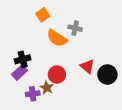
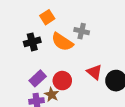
black cross: (23, 59) -> (32, 42), moved
purple rectangle: (20, 72) -> (38, 78), moved

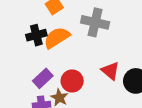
gray cross: (82, 31) -> (95, 22), size x1.5
orange semicircle: (62, 42) -> (57, 38), moved, turned 115

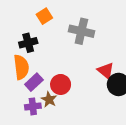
orange semicircle: (57, 38) -> (21, 67), moved, turned 115
red triangle: (110, 71) -> (106, 71), moved

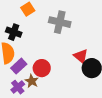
black cross: (28, 43) -> (14, 32), turned 35
purple cross: (33, 106) -> (18, 87), turned -32

